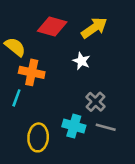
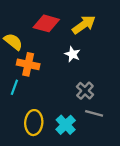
cyan cross: (74, 126) -> (66, 125), moved, turned 30

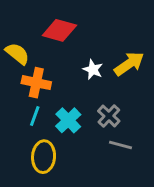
yellow arrow: (84, 25) -> (129, 64), moved
cyan line: (14, 87) -> (35, 116), moved
cyan cross: (66, 125) -> (68, 120), moved

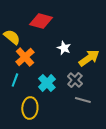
yellow arrow: (129, 64) -> (89, 58), moved
orange cross: (36, 83) -> (25, 57), turned 36
cyan line: (35, 116) -> (15, 80), moved

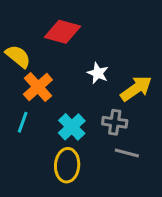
gray cross: (75, 80) -> (115, 122), turned -35
yellow ellipse: (30, 108) -> (67, 165), moved

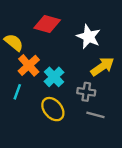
white star: (98, 73) -> (89, 37), moved, size x1.5
cyan cross: (72, 127) -> (54, 77), moved
yellow ellipse: (67, 165) -> (53, 109), moved, turned -45

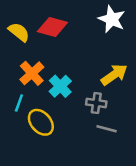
white star: (89, 37) -> (112, 19), moved
yellow semicircle: (14, 42) -> (19, 32), moved
yellow ellipse: (53, 109) -> (41, 122), moved

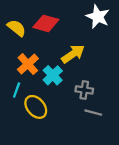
yellow arrow: (114, 75) -> (73, 54), moved

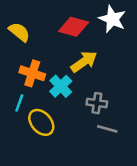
red diamond: (46, 23) -> (74, 27), moved
orange cross: (28, 64) -> (32, 73), turned -30

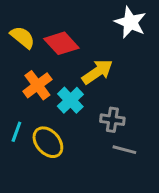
red diamond: (74, 27) -> (61, 43), moved, turned 32
orange cross: (32, 73) -> (37, 85), turned 35
cyan line: (19, 103) -> (16, 132), moved

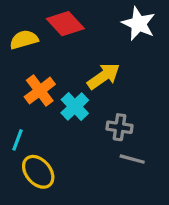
yellow semicircle: (22, 37) -> (24, 40), turned -55
red diamond: (61, 43) -> (65, 24), moved
yellow ellipse: (48, 142) -> (38, 172), moved

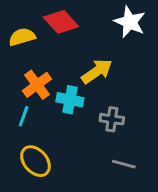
cyan cross: (75, 106) -> (70, 100), turned -35
cyan line: (17, 140) -> (24, 116), moved
gray line: (132, 159) -> (124, 164), moved

